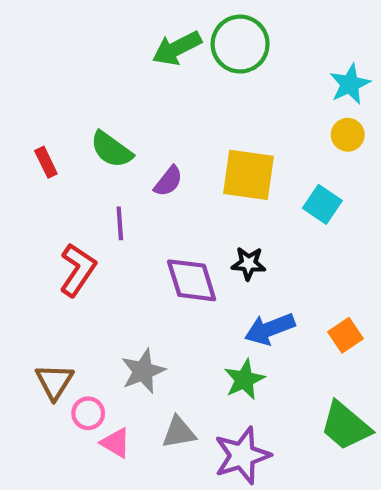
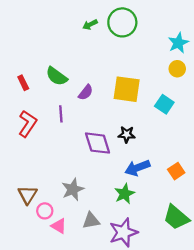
green arrow: (177, 48) -> (90, 25), size x0.6
red L-shape: (78, 270) -> (28, 124), moved

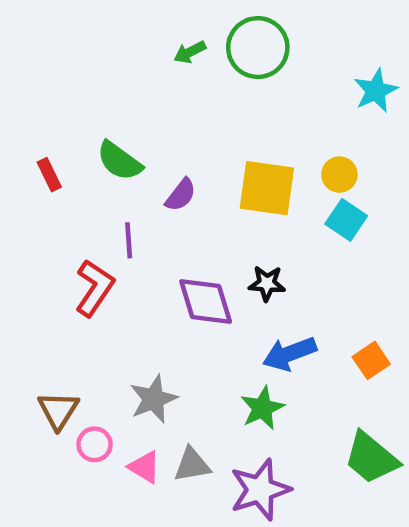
yellow circle: (177, 69) -> (339, 175), moved
red L-shape: (28, 124) -> (95, 288), moved
pink triangle: (59, 226) -> (144, 467), moved

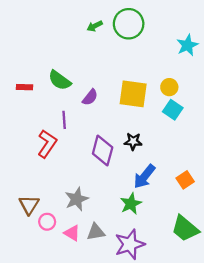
red rectangle: (49, 175) -> (25, 87), turned -63
purple diamond: (206, 302) -> (103, 150), turned 32
blue arrow: (290, 354) -> (144, 176), turned -30

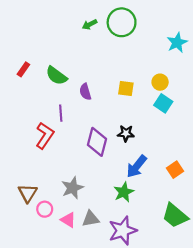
red rectangle: (25, 87) -> (23, 69), moved, turned -56
yellow square: (133, 94) -> (126, 89), size x0.6
purple semicircle: (90, 97) -> (85, 92), turned 126

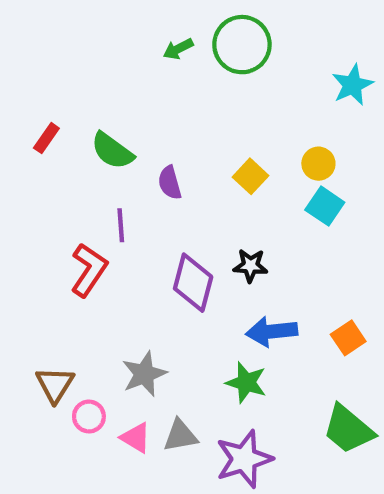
yellow square: (126, 89) -> (250, 176), turned 35
blue arrow: (137, 166) -> (272, 332), turned 45
green star: (124, 192) -> (246, 383), turned -30

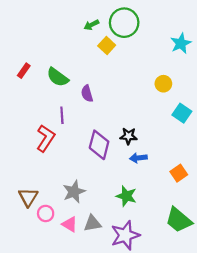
yellow square: (250, 176) -> (107, 46), moved
cyan square: (325, 206) -> (182, 113), moved
blue arrow: (272, 332) -> (138, 158), moved, size x0.7

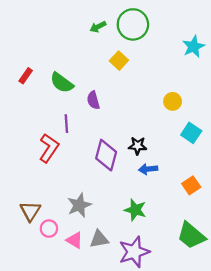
yellow square: (107, 46) -> (119, 61), moved
yellow circle: (163, 84) -> (173, 101), moved
cyan square: (182, 113) -> (191, 133), moved

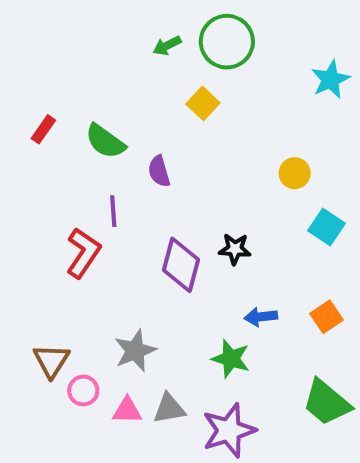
blue arrow: (148, 169) -> (261, 317), moved
pink triangle: (75, 240) -> (127, 410), turned -30

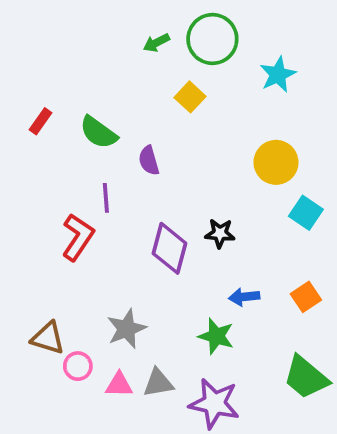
cyan star: (331, 79) -> (278, 75), moved
yellow circle: (295, 173) -> (276, 162), size x1.5
brown triangle: (51, 361) -> (48, 338), turned -45
purple star: (229, 430) -> (214, 403), turned 30

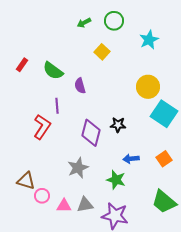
green circle: (212, 39) -> (114, 21), size x0.7
cyan square: (306, 213) -> (164, 114), size x1.5
gray star: (126, 329) -> (78, 168), moved

